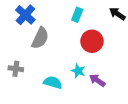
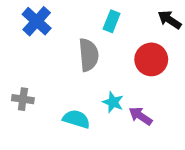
gray semicircle: (40, 38) -> (89, 55), moved, turned -30
red circle: (92, 41) -> (151, 59), moved

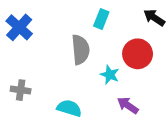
blue cross: (37, 21) -> (19, 27), moved
cyan star: (113, 102) -> (110, 75), moved

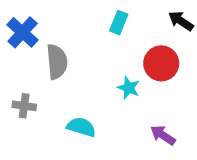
gray semicircle: (80, 50) -> (57, 62), moved
purple arrow: (128, 105) -> (163, 135), moved

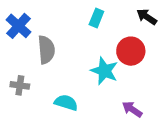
cyan star: (129, 88) -> (104, 71), size x1.5

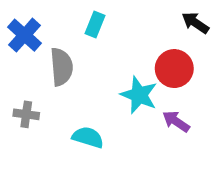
cyan rectangle: (96, 18) -> (95, 24), moved
purple arrow: (132, 109) -> (176, 121), moved

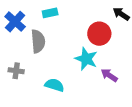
cyan rectangle: (95, 24) -> (50, 13), moved, turned 56
red circle: (174, 69) -> (99, 34), moved

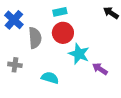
cyan rectangle: (50, 13) -> (60, 12), moved
red circle: (99, 34) -> (63, 33), moved

